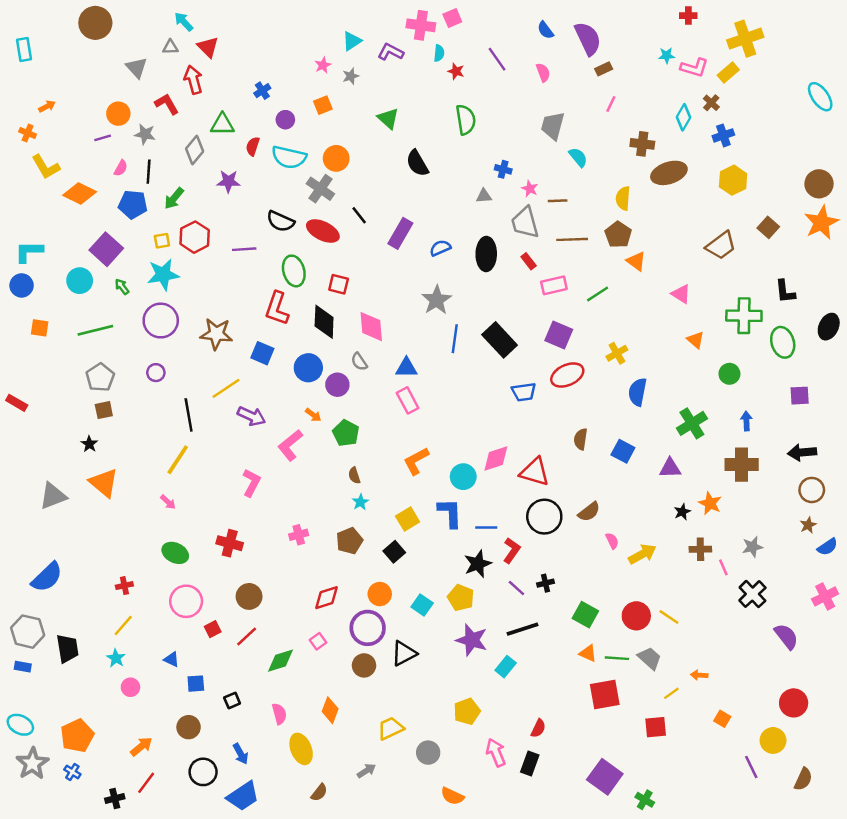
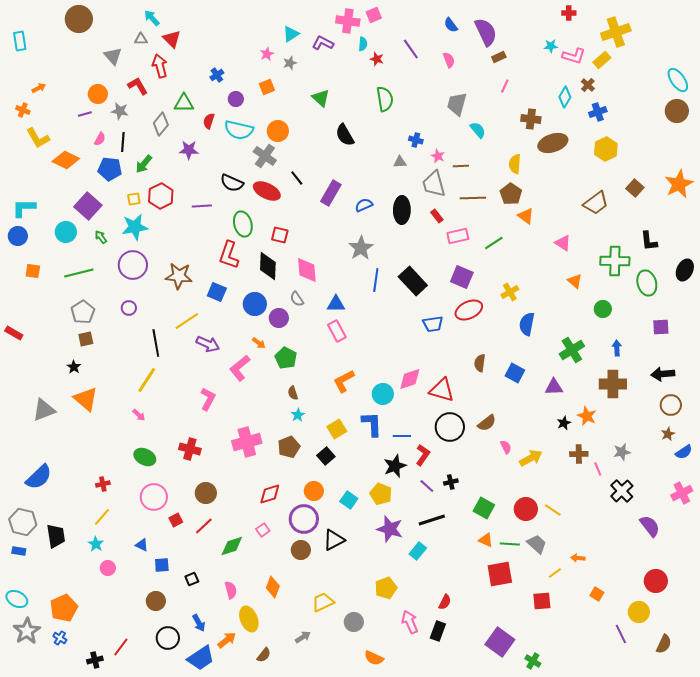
brown circle: (819, 184) -> (677, 111), moved
pink cross: (299, 535) -> (247, 442), size x1.8
orange arrow: (141, 747) -> (227, 640), moved

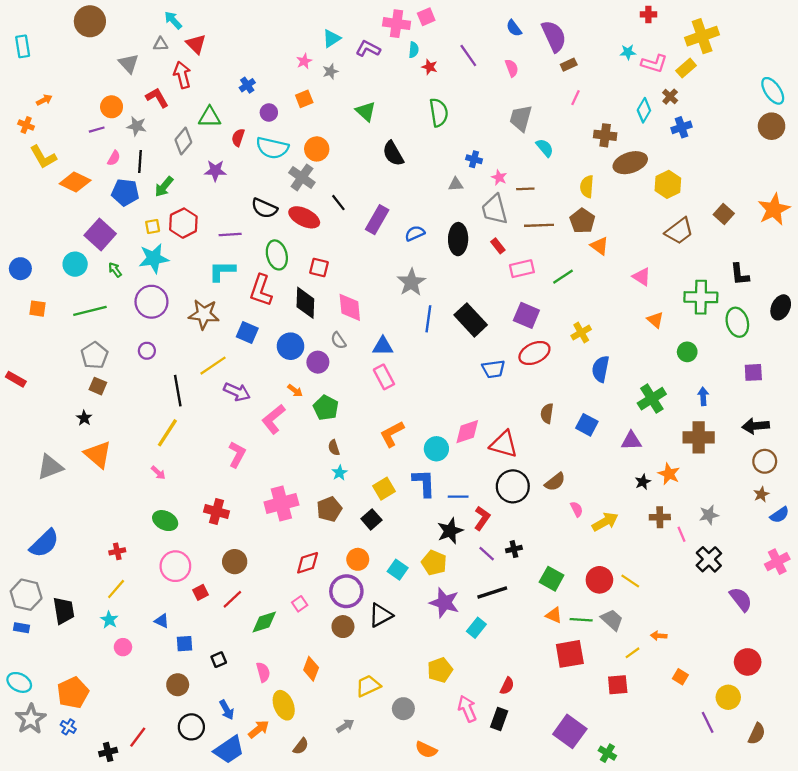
yellow hexagon: (606, 149) -> (668, 184), moved
cyan L-shape: (24, 208) -> (222, 271), moved
brown square: (86, 339) -> (98, 386), turned 35

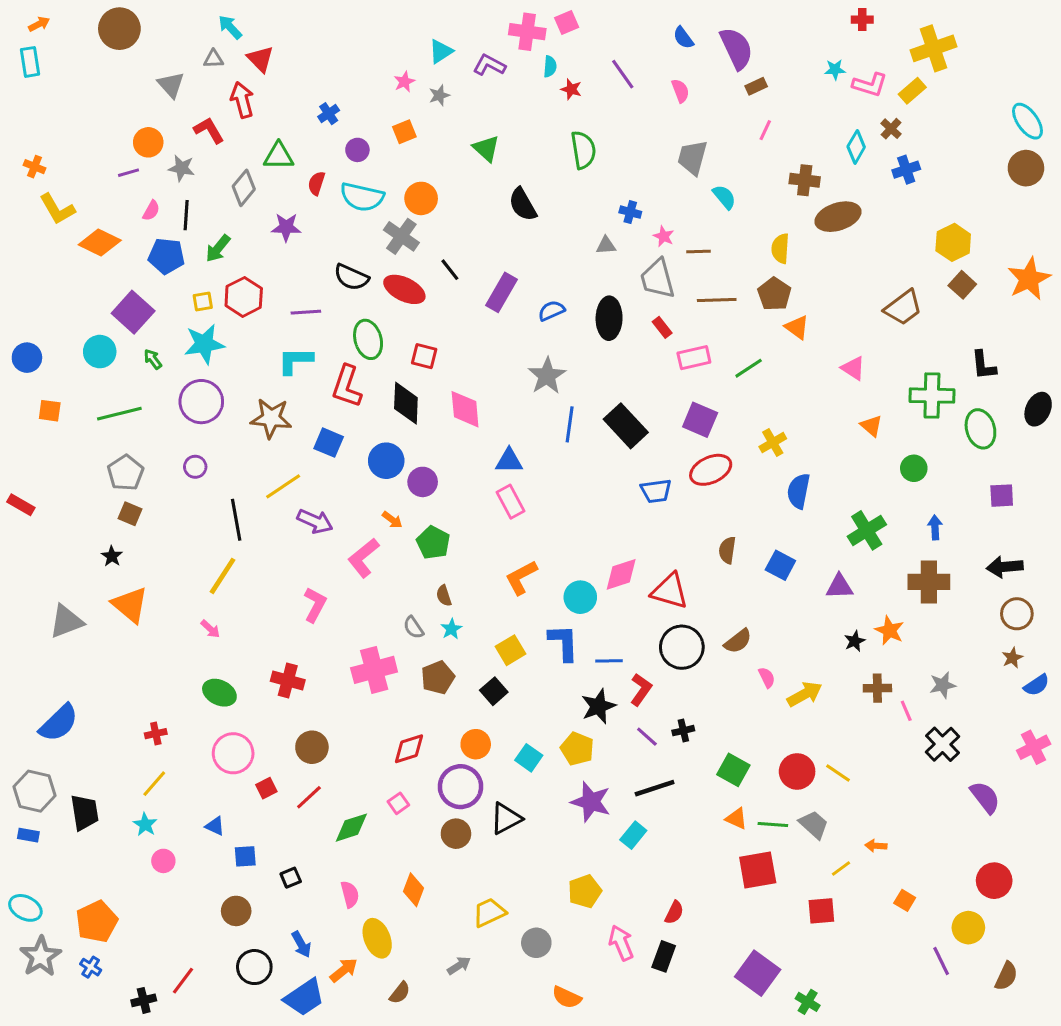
orange arrow: (44, 100) -> (39, 24), moved
yellow hexagon: (668, 184) -> (953, 242), moved
gray semicircle: (338, 340) -> (414, 627), moved

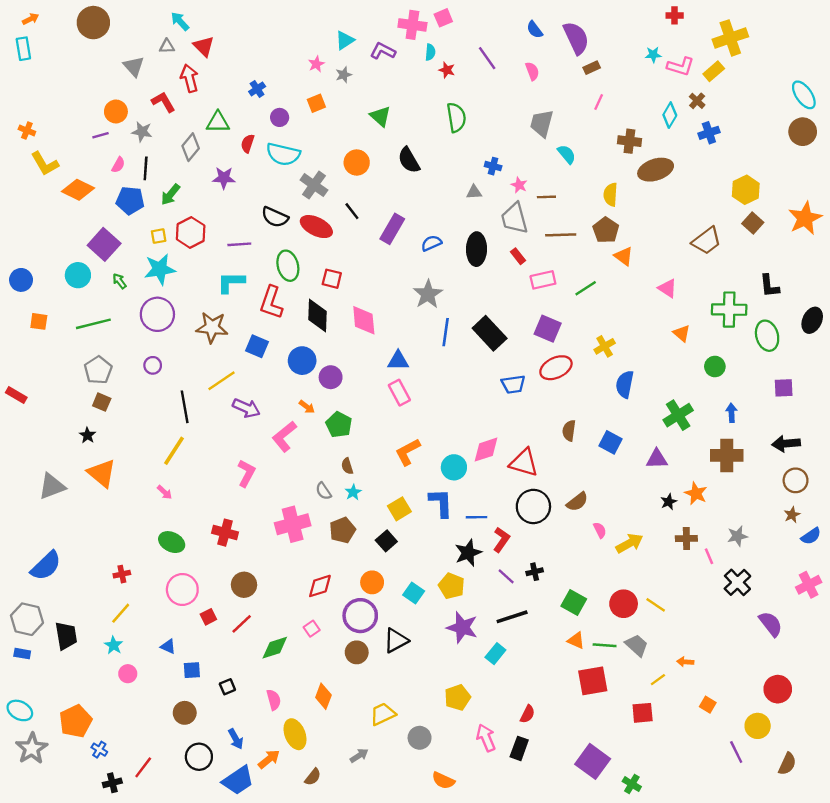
orange circle: (421, 198) -> (357, 163), moved
blue cross: (91, 967) -> (99, 750), moved

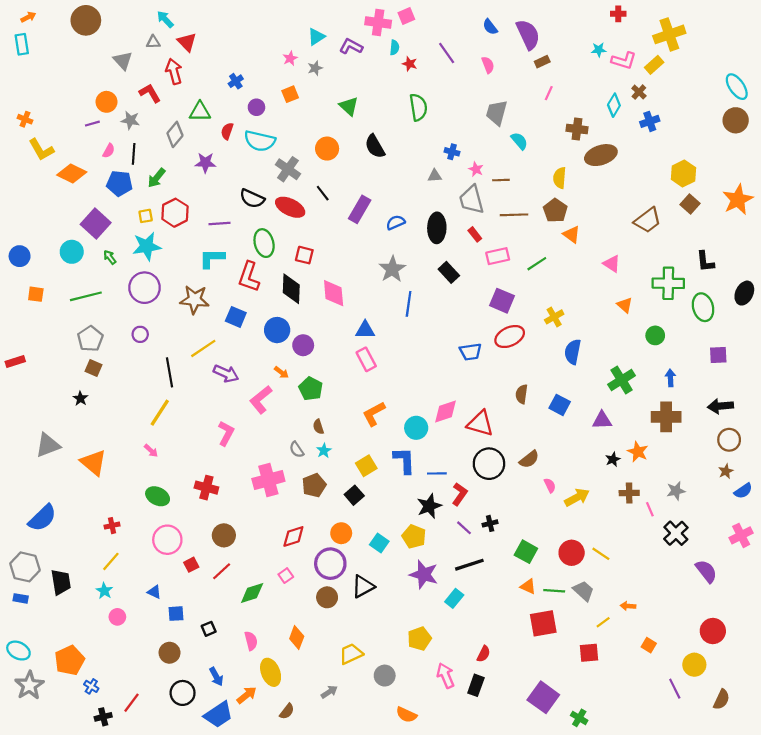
black rectangle: (490, 333) -> (449, 272), moved, size x0.7
red rectangle: (16, 395) -> (15, 362), turned -48
orange triangle: (102, 473) -> (93, 463), moved

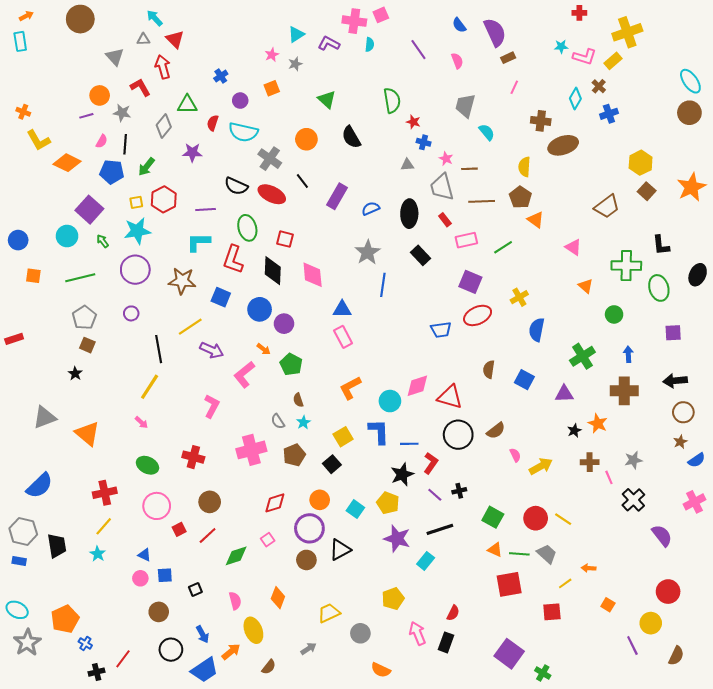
red star: (410, 64) -> (413, 122), moved
red cross: (112, 526) -> (105, 493), size x1.6
pink circle: (117, 617) -> (140, 578), moved

